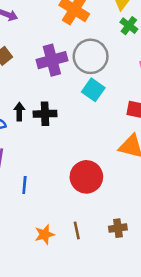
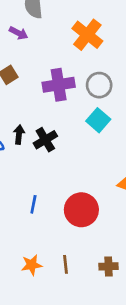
gray circle: (91, 56) -> (99, 85), size x0.7
black cross: (45, 114) -> (45, 140), turned -35
blue line: (24, 185) -> (33, 204), moved

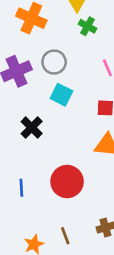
black cross: (45, 140) -> (32, 127), moved

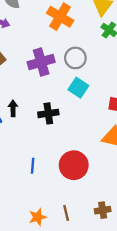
black cross: (32, 127) -> (48, 113), turned 30

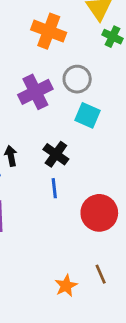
black cross: (48, 113) -> (56, 154), turned -36
blue line: (33, 166) -> (54, 188), moved

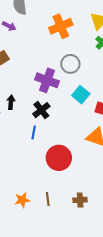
orange cross: (49, 31) -> (61, 26), turned 30
purple cross: (35, 92) -> (47, 80), moved, turned 30
cyan square: (88, 115) -> (81, 95), moved

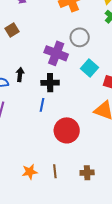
black cross: (41, 110) -> (50, 83), turned 36

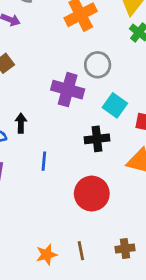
black cross: (50, 83) -> (97, 139), moved
blue line: (42, 105) -> (44, 161), moved

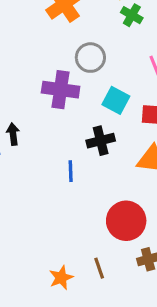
blue line: (44, 161) -> (71, 171), moved
red circle: (92, 194) -> (126, 221), moved

